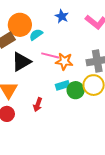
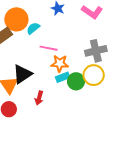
orange star: (64, 61) -> (60, 63), moved
black triangle: (21, 62) -> (22, 74), moved

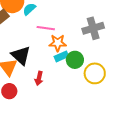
black triangle: (22, 74) -> (21, 55), turned -40
yellow circle: (94, 75) -> (95, 73), moved

